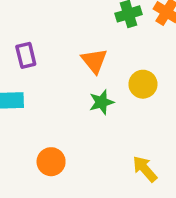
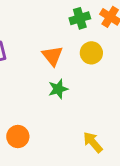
yellow circle: (143, 84) -> (91, 53), moved

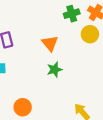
yellow circle: (91, 53) -> (90, 34), moved

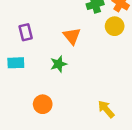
green star: (55, 70) -> (59, 64), moved

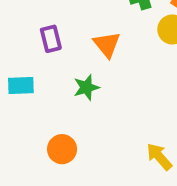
purple rectangle: (26, 32) -> (51, 39), moved

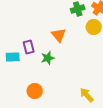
purple rectangle: (51, 39) -> (29, 47), moved

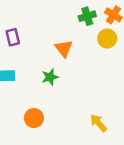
purple rectangle: (29, 47) -> (13, 37), moved

